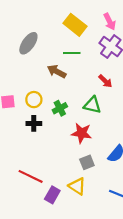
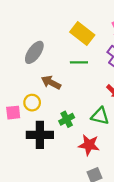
brown arrow: (57, 71) -> (51, 82), moved
yellow circle: (34, 100) -> (32, 103), moved
black cross: (34, 123) -> (40, 135), size x1.6

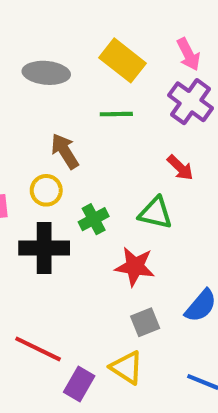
gray ellipse: (34, 52) -> (46, 73), moved, turned 60
brown arrow: (51, 82) -> (65, 151), turned 30
yellow circle: (32, 103) -> (46, 190), moved

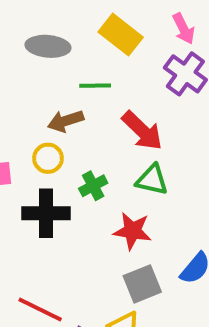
green line: (116, 114) -> (95, 86), moved
brown arrow: (65, 151) -> (66, 121), turned -76
red arrow: (180, 168) -> (142, 131), moved, size x1.6
gray square: (145, 322) -> (142, 284), size x1.4

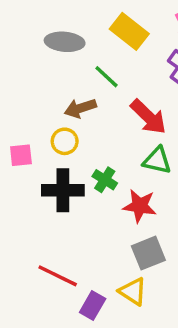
green line: (95, 86) -> (107, 77), turned 44
green cross: (93, 186) -> (105, 180), moved, turned -30

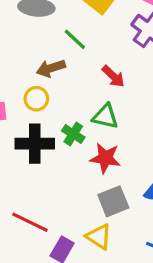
red arrow: (148, 117) -> (113, 76), size x0.7
green triangle: (157, 161) -> (105, 116), moved

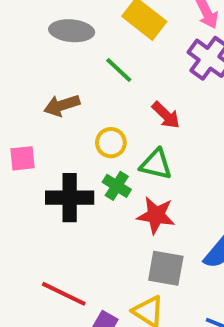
brown arrow: (51, 68) -> (62, 105), moved
yellow circle: (36, 99) -> (111, 143), moved
gray square: (113, 201) -> (166, 268), turned 32

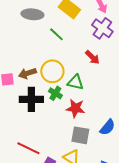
brown arrow: (62, 105) -> (27, 73), moved
red arrow: (166, 115) -> (92, 57), moved
yellow circle: (111, 143) -> (52, 71), size x1.5

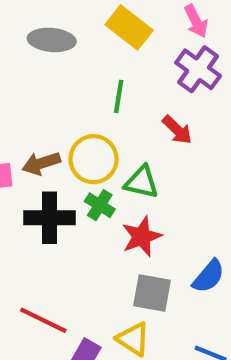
green line: (56, 34) -> (119, 96), moved, turned 56
red star: (75, 108) -> (142, 237), turned -30

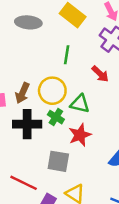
brown arrow: (41, 163) -> (22, 93), turned -48
gray square: (152, 293) -> (58, 161), moved

